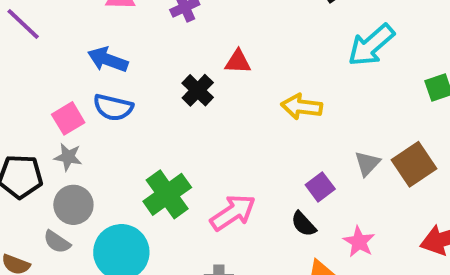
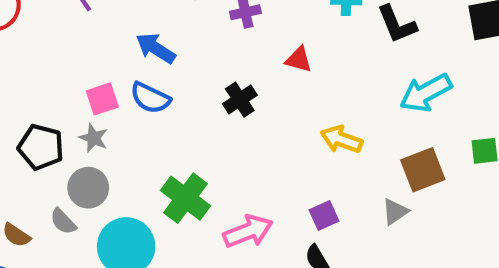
red triangle: (238, 62) -> (299, 60), moved
brown square: (414, 164) -> (423, 170), moved
purple square: (320, 187) -> (324, 215), moved
green cross: (167, 194) -> (185, 198), turned -30

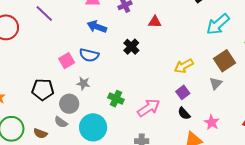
blue arrow: (156, 48) -> (97, 27), moved
gray star: (94, 138) -> (83, 83), moved
yellow arrow: (341, 139) -> (184, 66), moved, turned -36
green cross: (185, 198) -> (116, 99), size x0.7

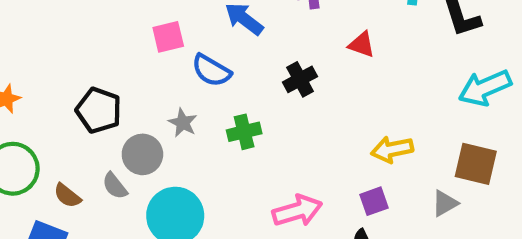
pink square: (67, 61) -> (168, 37), moved
brown square: (224, 61) -> (476, 164), turned 30
green cross: (116, 99) -> (244, 132), moved, turned 35

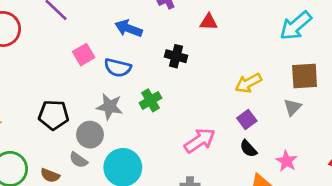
black cross: (300, 79) -> (176, 56), turned -30
gray star: (183, 123) -> (110, 107), size x1.4

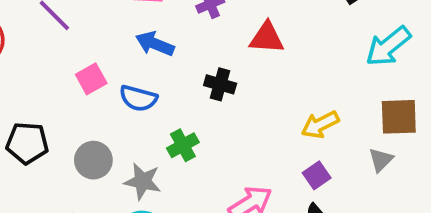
red triangle: (209, 22) -> (267, 38), size x1.4
gray star: (110, 107) -> (143, 181), moved
black pentagon: (54, 115) -> (27, 143), moved
gray circle: (90, 135) -> (93, 160), moved

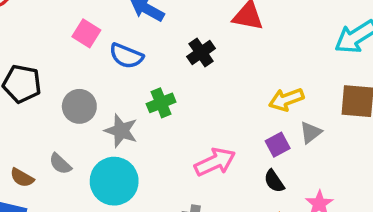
pink square: (91, 79) -> (86, 33), turned -36
black cross: (220, 84) -> (201, 52), turned 32
gray triangle: (381, 160) -> (311, 132), moved

